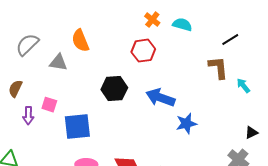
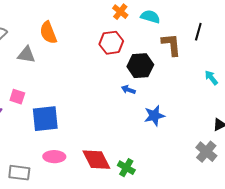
black line: (230, 40) -> (198, 32), turned -42
brown L-shape: (218, 68) -> (171, 45), moved
black hexagon: (114, 89) -> (140, 66), moved
blue arrow: (160, 98) -> (128, 90), size x0.5

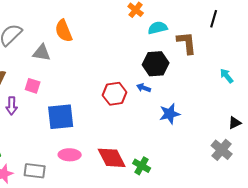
cyan semicircle: (150, 17) -> (158, 28), moved, turned -30
black line: (198, 32) -> (214, 19), moved
red hexagon: (111, 43) -> (115, 94), moved
pink square: (17, 97) -> (33, 86), moved

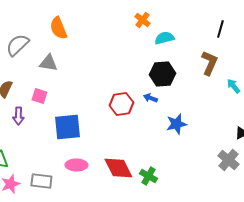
orange semicircle: (64, 31) -> (58, 28), moved
brown L-shape: (187, 43) -> (209, 63), moved, turned 30

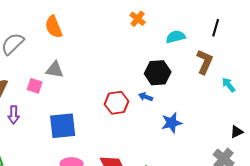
cyan semicircle: (164, 38) -> (176, 37), moved
gray triangle: (48, 63) -> (55, 70), moved
pink square: (39, 96) -> (35, 86), moved

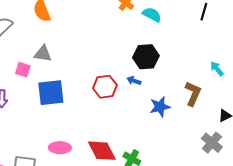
cyan semicircle: (176, 37) -> (152, 15), moved, turned 42
brown L-shape: (205, 62) -> (193, 94), moved
blue square: (63, 126) -> (51, 93), moved

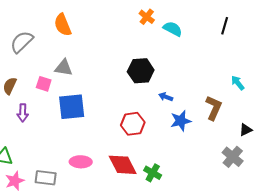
black hexagon: (146, 57) -> (141, 71), moved
blue arrow: (134, 81) -> (166, 97), moved
red hexagon: (105, 87) -> (133, 124), moved

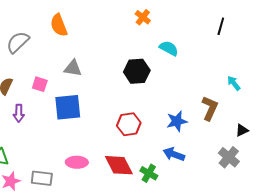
cyan semicircle: (173, 29) -> (169, 48), moved
gray triangle: (64, 68) -> (73, 68), moved
blue arrow: (166, 97) -> (174, 154), moved, size x1.5

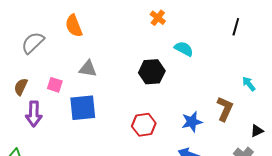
purple arrow: (19, 113) -> (34, 114), size x1.4

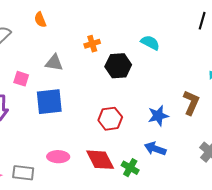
orange cross: (158, 18) -> (92, 44), moved, turned 35
orange semicircle: (74, 26) -> (40, 20), size x0.7

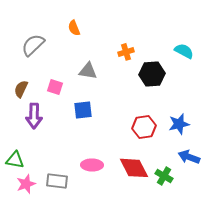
blue square: (49, 102) -> (83, 110), size x0.7
blue star: (158, 116) -> (179, 124), moved

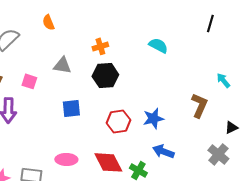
black hexagon: (152, 74) -> (105, 75), moved
blue square: (83, 110) -> (71, 108), moved

